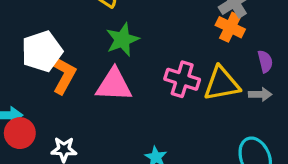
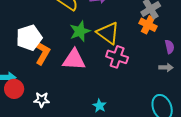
yellow triangle: (222, 84) -> (108, 33), moved, turned 45

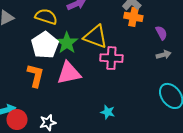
white pentagon: (29, 38) -> (45, 45), moved

